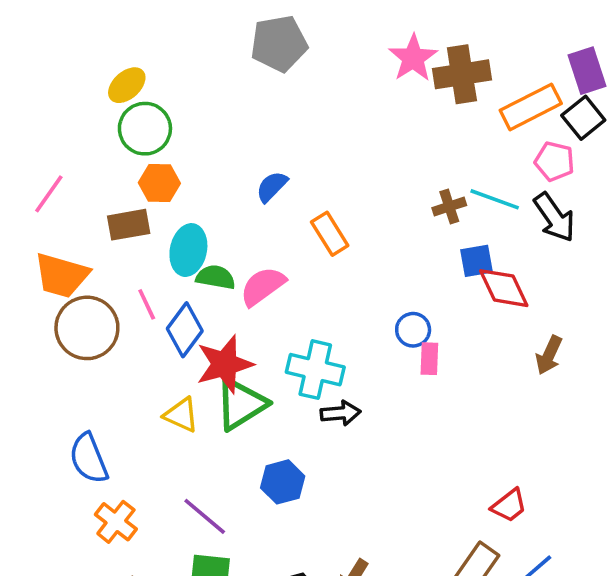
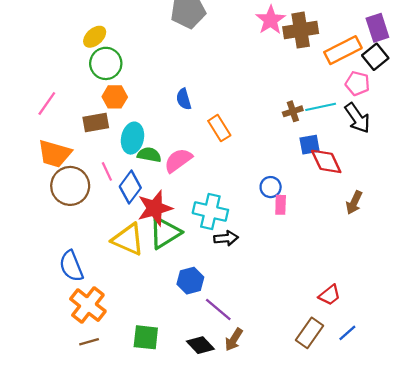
blue semicircle: (272, 187) -> (184, 99), turned -60
cyan line: (495, 199) -> (321, 107), turned -32
yellow triangle: (181, 415) -> (128, 239), size x1.5
purple line: (205, 516) -> (218, 309), moved
orange cross: (116, 522) -> (88, 305), size x1.4

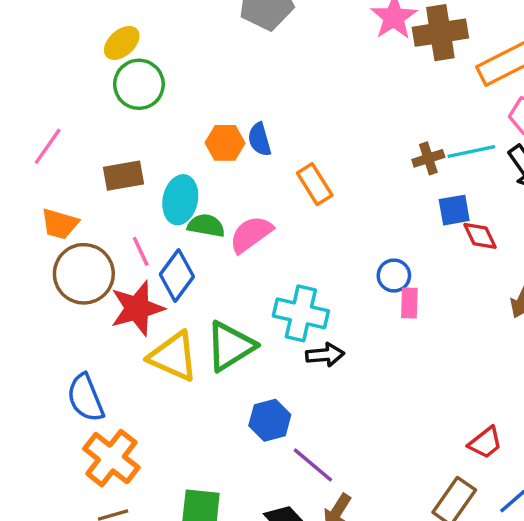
orange hexagon: (115, 97) -> (225, 143), moved
orange trapezoid: (55, 154) -> (60, 224), size x0.7
red diamond: (326, 161) -> (480, 236), size x0.7
red star: (155, 208) -> (137, 308), moved

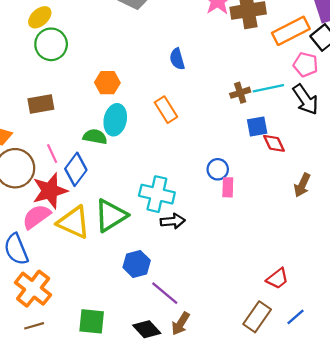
blue semicircle: (260, 139) -> (177, 59), moved
cyan ellipse: (180, 200) -> (115, 120), moved
pink semicircle: (251, 234) -> (36, 217), moved

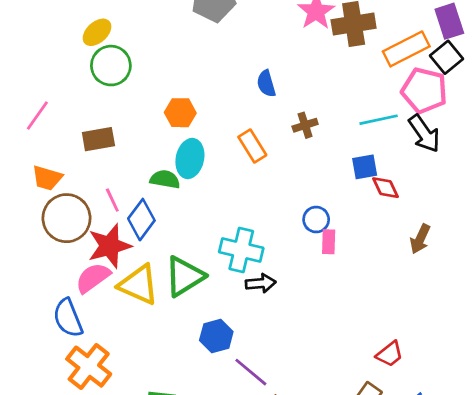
pink pentagon: (306, 65) -> (424, 91), size x1.5
brown cross: (240, 93) -> (305, 125), moved

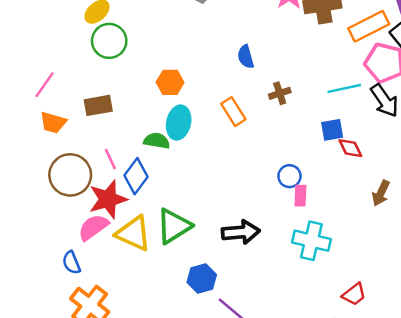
orange trapezoid: (47, 178) -> (53, 123), moved
cyan cross: (241, 250) -> (311, 241), moved
black arrow: (261, 283) -> (241, 232), size x1.4
blue semicircle: (68, 318) -> (71, 263), size x0.7

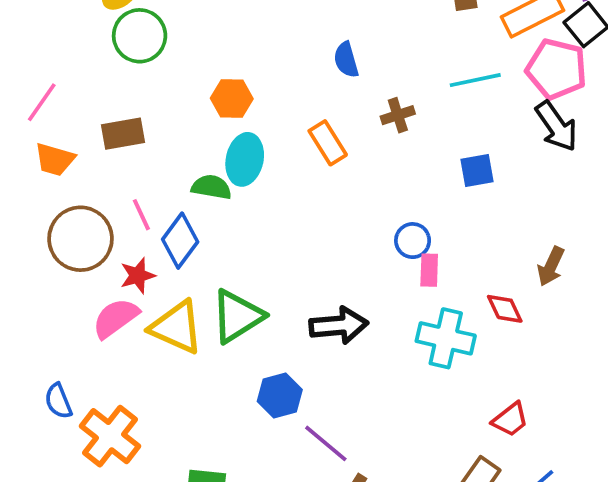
cyan line: (344, 88) -> (475, 80), moved
red diamond: (350, 148) -> (505, 309), moved
red star: (108, 199) -> (138, 276), size x0.6
blue semicircle: (71, 263) -> (58, 401), moved

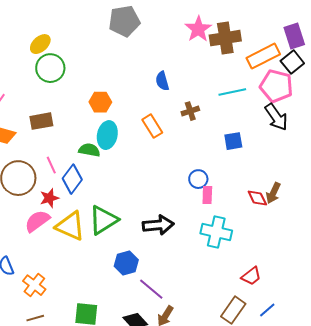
red diamond: (505, 309) -> (257, 198), moved
orange cross: (110, 436) -> (34, 285), size x0.7

